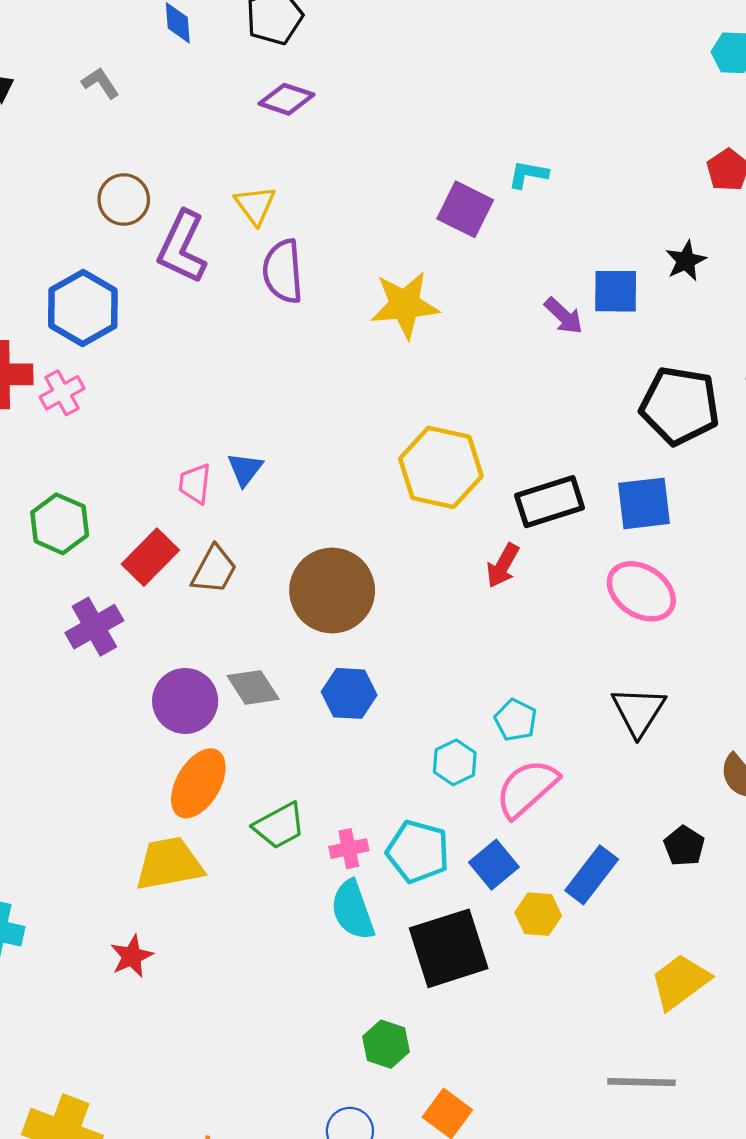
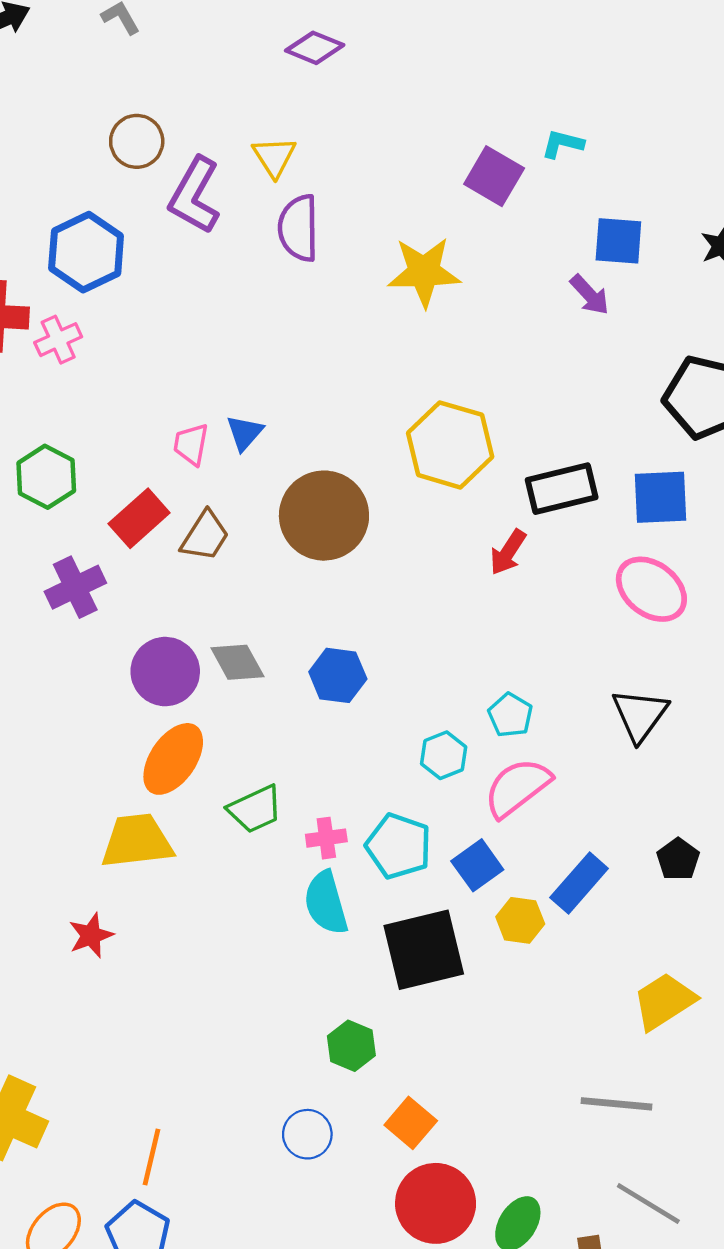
blue square: (616, 291) -> (618, 241), moved
brown circle: (332, 590) -> (324, 516), moved

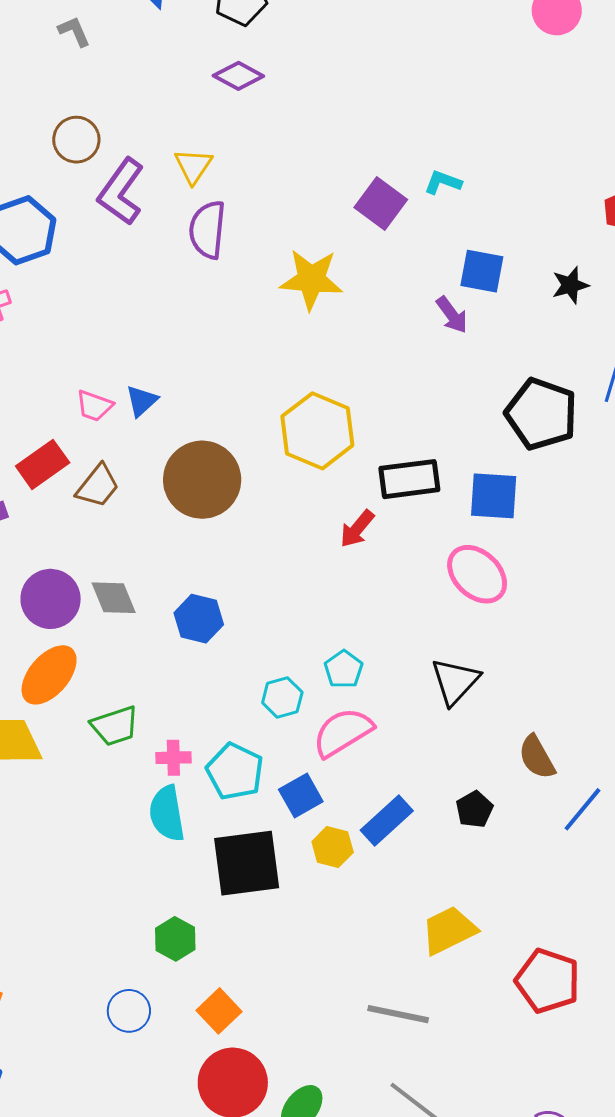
pink trapezoid: (191, 444) -> (94, 406), turned -87

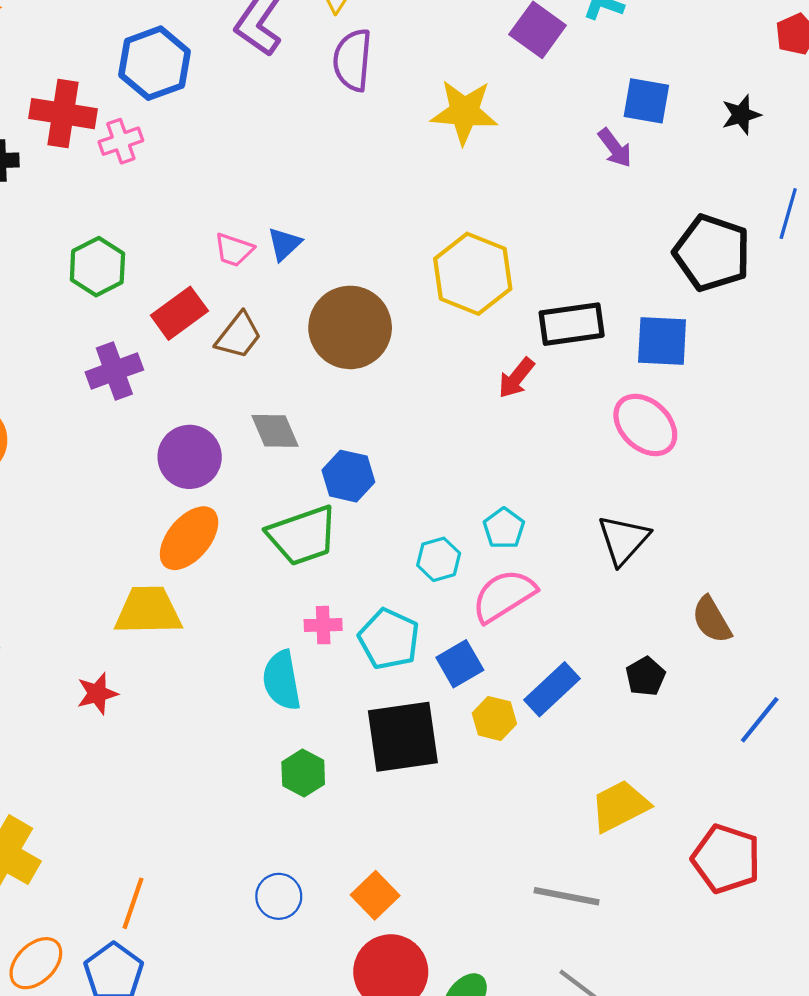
gray diamond: (114, 598) -> (275, 431), moved
green trapezoid: (115, 726) -> (303, 536), moved, size x1.4
blue line: (583, 809) -> (760, 720), moved
cyan semicircle: (167, 813) -> (282, 680), moved
green hexagon: (175, 939) -> (303, 773), moved

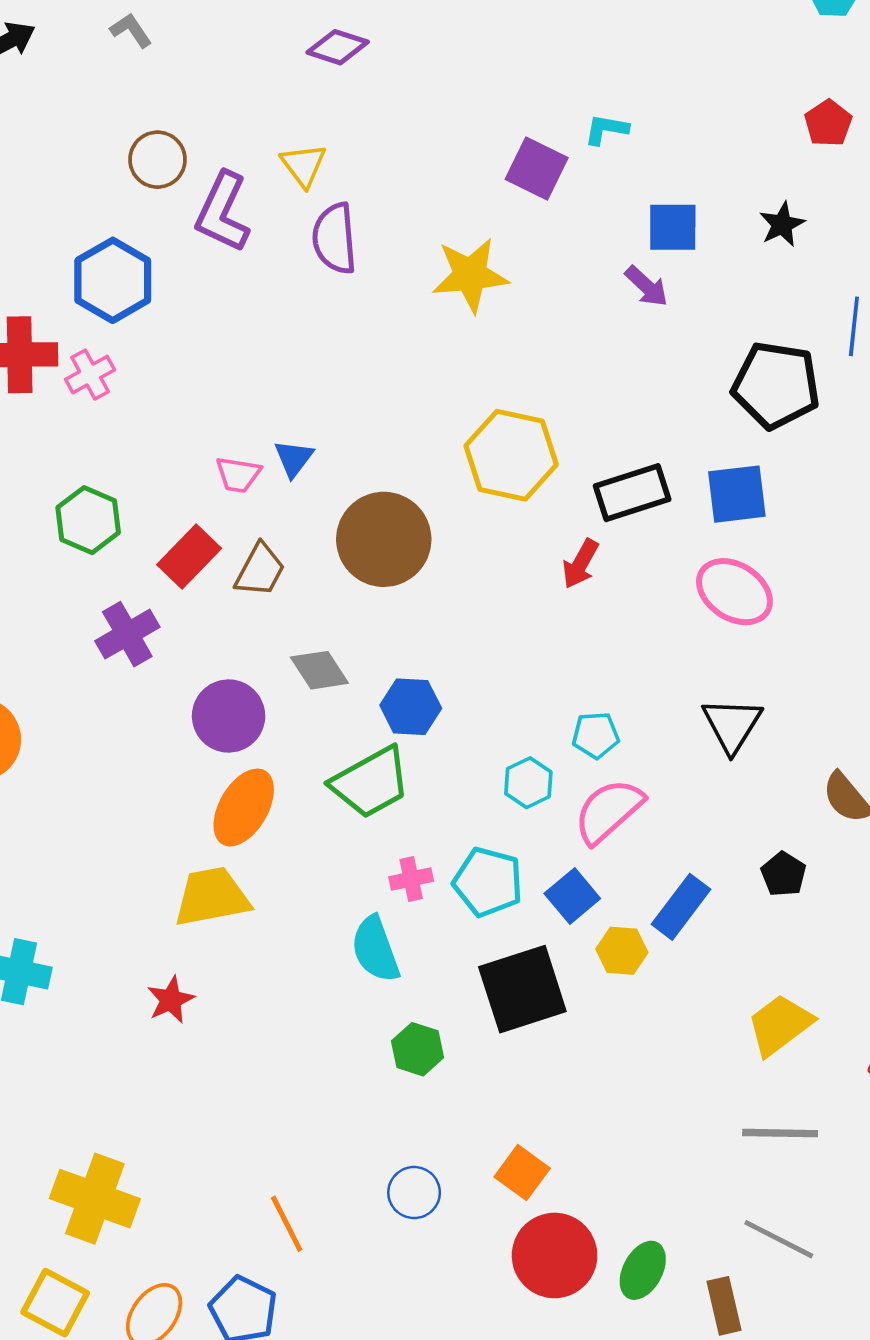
cyan pentagon: (504, 528) -> (596, 735), turned -30
gray line: (567, 896) -> (780, 1133), moved
orange line: (133, 903) -> (287, 1224), moved, turned -36

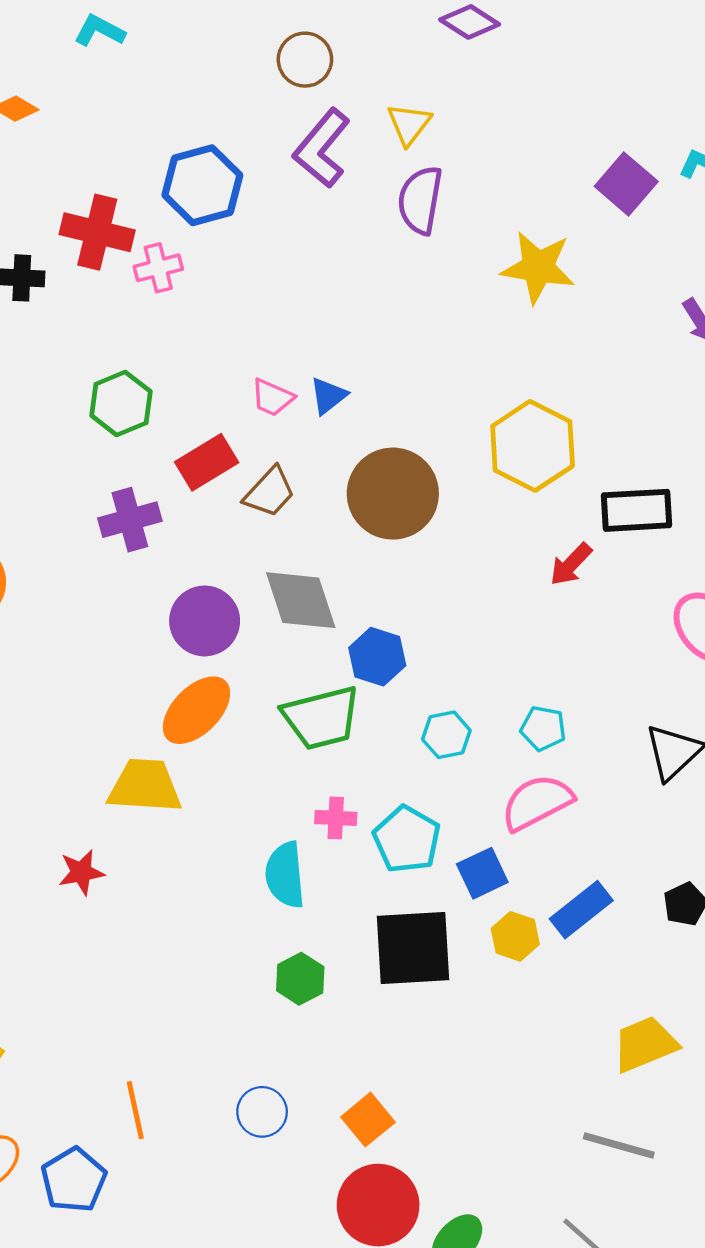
brown circle: (157, 160) -> (305, 60), moved
gray diamond: (319, 670) -> (301, 600), size x1.4
cyan hexagon: (528, 783) -> (446, 735), moved

